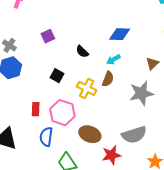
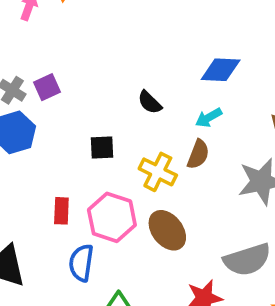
purple square: (48, 36) -> (47, 87), moved
black square: (57, 76) -> (102, 148), turned -32
brown ellipse: (90, 134) -> (167, 230), moved, turned 30

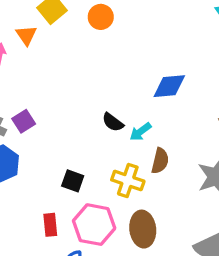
cyan arrow: (209, 118) -> (140, 132), moved
black square: (102, 148) -> (73, 181), moved, turned 30
brown ellipse: (167, 230) -> (143, 229), turned 40

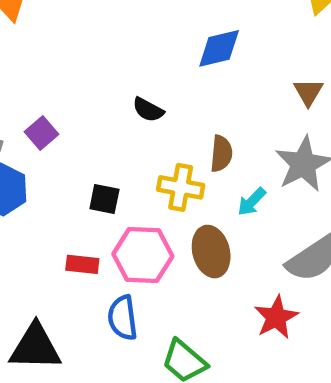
purple square: (24, 121) -> (42, 133), moved
cyan arrow: (140, 132) -> (252, 202), moved
red rectangle: (50, 225) -> (82, 264), turned -70

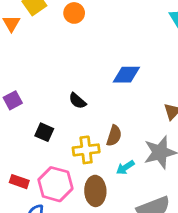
yellow cross: (181, 187) -> (86, 150), turned -30
black square: (104, 199) -> (44, 132), moved

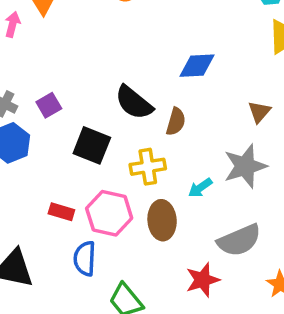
black semicircle: (77, 101) -> (134, 103), size x1.6
black square: (44, 132) -> (92, 145), size x1.5
brown semicircle: (114, 136) -> (176, 122), moved

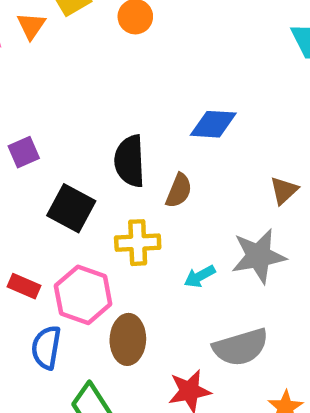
black semicircle: (134, 103) -> (130, 161), turned 42
brown ellipse: (162, 220) -> (128, 339), moved

